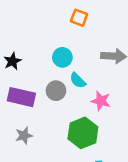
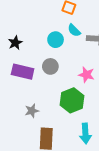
cyan semicircle: (78, 80) -> (74, 30), moved
gray star: (24, 136) -> (32, 111), moved

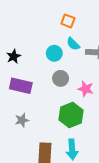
gray circle: (50, 66) -> (61, 78), moved
gray star: (32, 111) -> (22, 120), moved
cyan arrow: (85, 133) -> (72, 149), moved

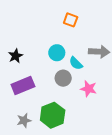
cyan semicircle: (73, 44) -> (76, 63), moved
purple rectangle: (21, 86) -> (23, 86), turned -35
green hexagon: (71, 115) -> (53, 115), moved

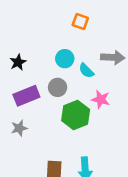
gray circle: (63, 78) -> (58, 87), moved
green hexagon: (53, 115) -> (76, 115), moved
gray star: (24, 120) -> (19, 128), moved

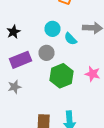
pink star: (101, 99) -> (92, 74), moved

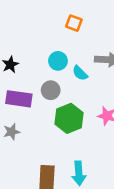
purple rectangle: (20, 60) -> (19, 99), turned 30

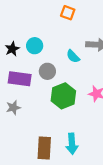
cyan circle: (58, 61) -> (35, 46), moved

